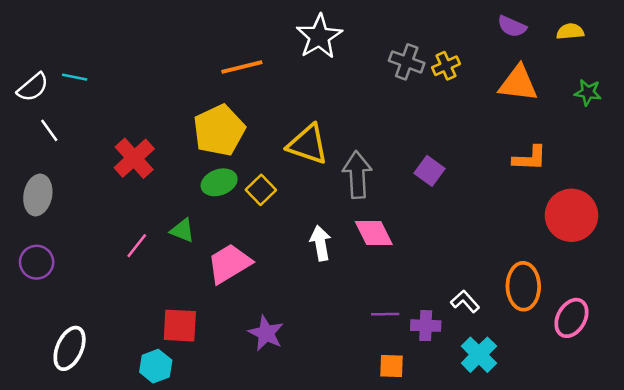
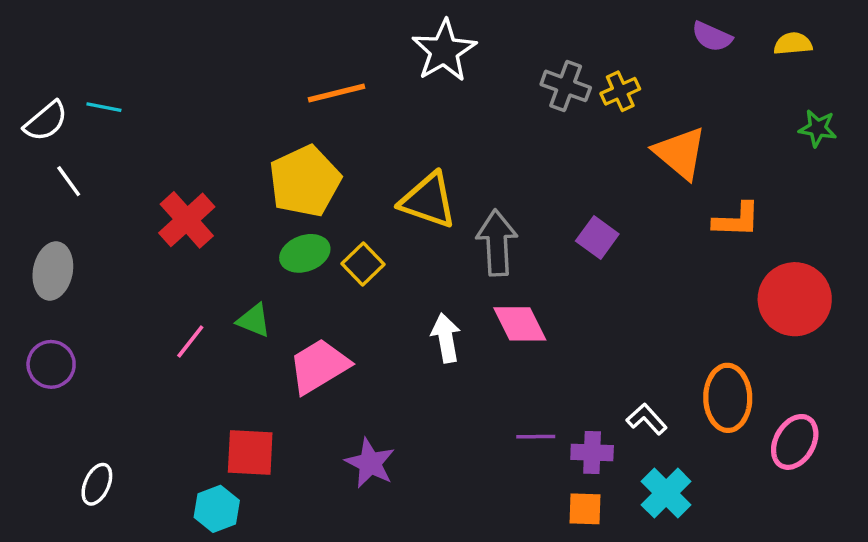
orange triangle: (518, 83) -> (680, 153), moved, turned 33
white ellipse: (70, 348) -> (97, 484), size x0.7
orange square: (391, 366) -> (585, 509), moved

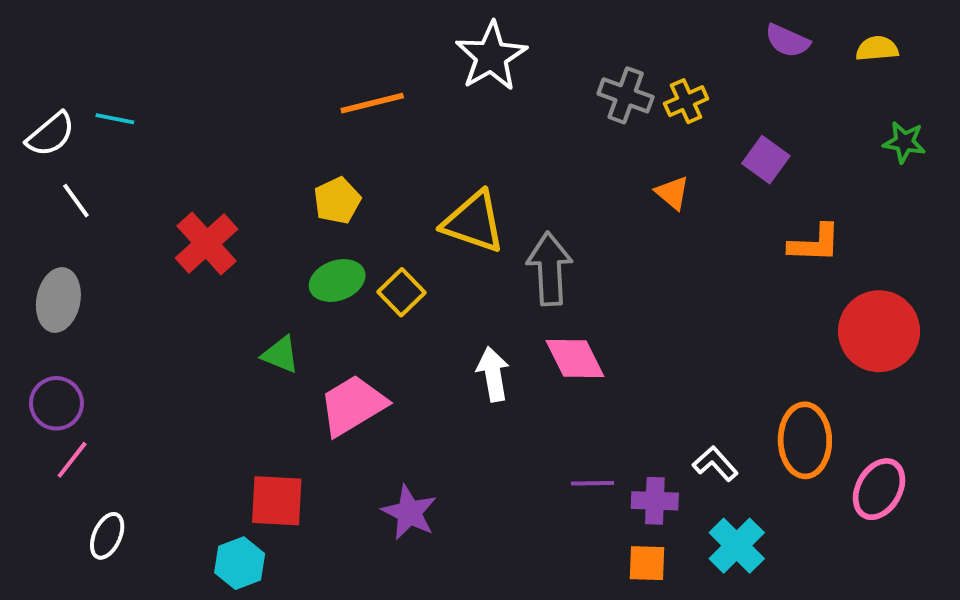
orange triangle: (680, 153) -> (672, 193), moved, size x0.6
yellow pentagon: (305, 181) -> (337, 201), size x0.6
purple square: (597, 238) -> (766, 160), moved
pink line: (190, 341) -> (72, 460), moved

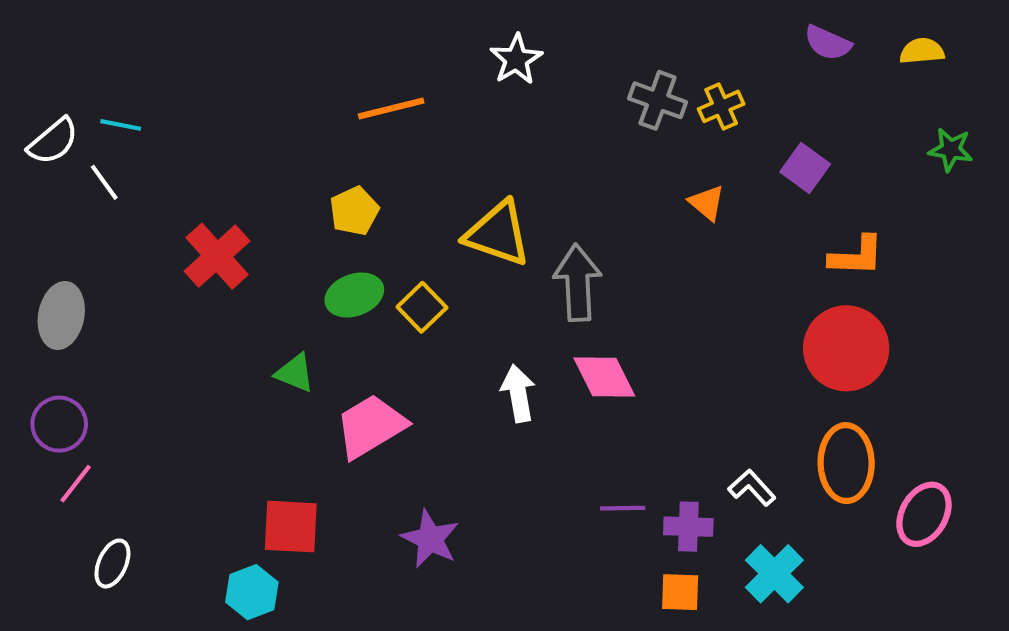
white star: (491, 56) -> (516, 59), size x0.7
white line: (76, 201) -> (104, 182), moved
red circle: (879, 331) -> (846, 348), moved

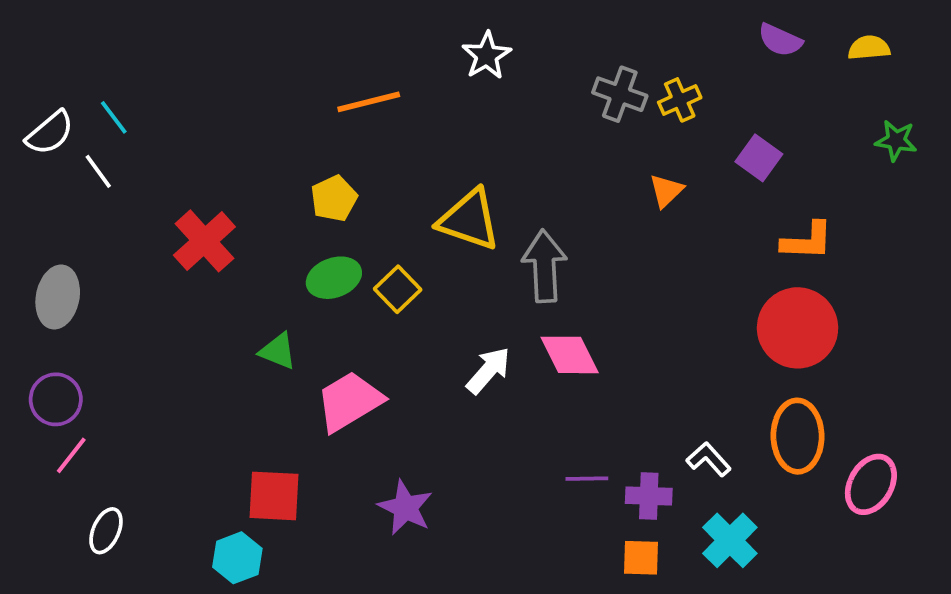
cyan line: (121, 125) -> (114, 117), turned 42
orange triangle: (707, 203) -> (666, 191), turned 36
white arrow: (518, 393) -> (488, 370), turned 51

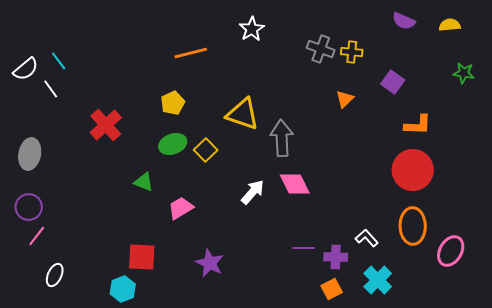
yellow cross: (680, 100) -> (352, 52), turned 30
pink trapezoid: (349, 401) -> (181, 208), size x0.7
orange square: (641, 558) -> (332, 289), turned -30

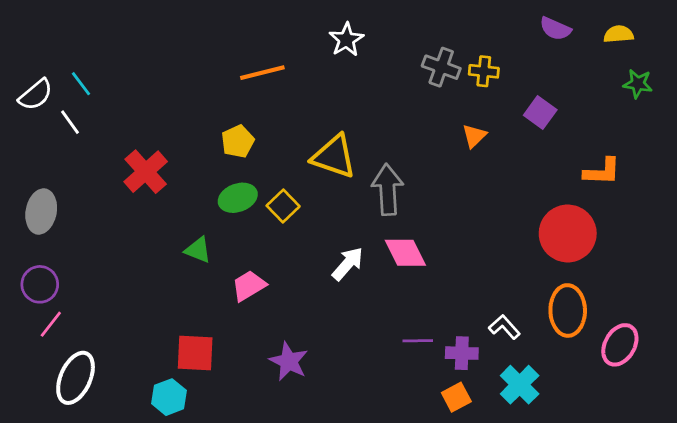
green star: (464, 73) -> (638, 84), moved
orange L-shape: (418, 125) -> (602, 172), moved
white ellipse: (55, 275) -> (76, 378), size x1.6

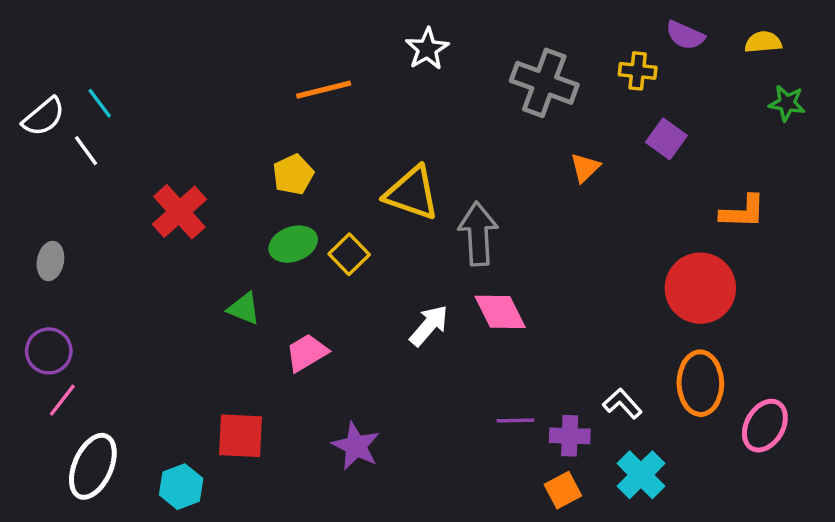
gray cross: (441, 67) -> (544, 83), size x1.4
yellow cross: (484, 71) -> (638, 71), moved
gray ellipse: (41, 212) -> (50, 261), size x0.7
cyan hexagon: (169, 397) -> (181, 487), moved

